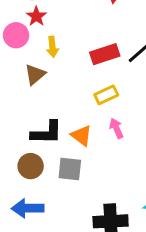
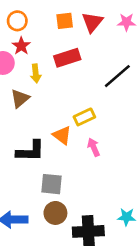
red rectangle: (105, 54) -> (67, 58), moved
orange triangle: (81, 136) -> (62, 135), moved
brown circle: (31, 166) -> (55, 213), moved

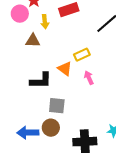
brown triangle: (20, 98) -> (33, 41), turned 42
brown circle: (55, 213) -> (51, 128), moved

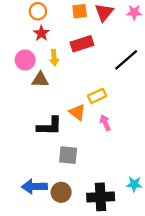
pink circle: (20, 14) -> (25, 60), moved
brown circle: (51, 128) -> (61, 192), moved

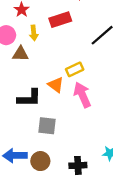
pink arrow: (105, 123) -> (82, 95), size x1.6
black cross: (101, 197) -> (78, 165), size x0.7

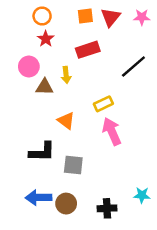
yellow arrow: (34, 33) -> (66, 75), moved
orange triangle: (56, 85) -> (66, 121), moved
black L-shape: (29, 98) -> (42, 152), moved

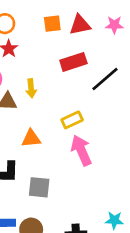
red triangle: (111, 17) -> (80, 25), turned 40
red rectangle: (88, 50) -> (73, 62), moved
orange triangle: (66, 121) -> (31, 138), turned -42

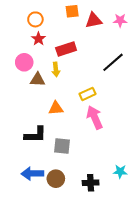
orange square: (52, 24) -> (72, 11), moved
red rectangle: (73, 62) -> (66, 49), moved

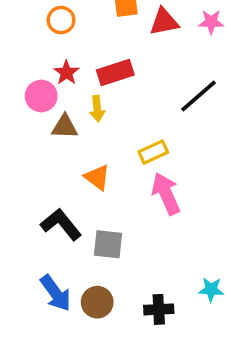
red star: (38, 39) -> (66, 72), moved
orange triangle: (56, 108) -> (97, 177), turned 42
black L-shape: (35, 135) -> (61, 224), turned -130
blue arrow: (32, 174) -> (56, 293), turned -125

